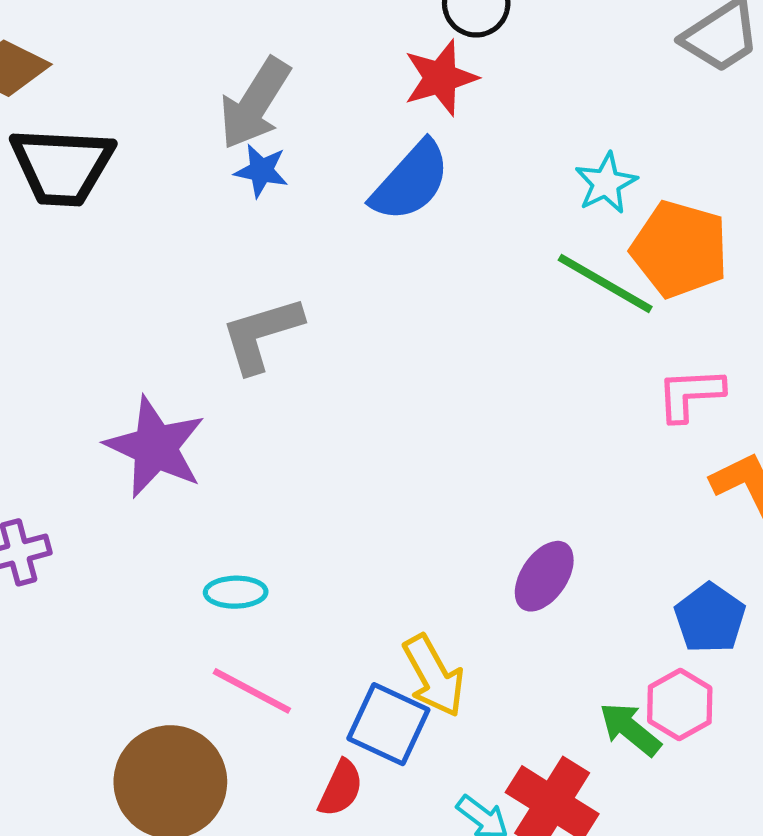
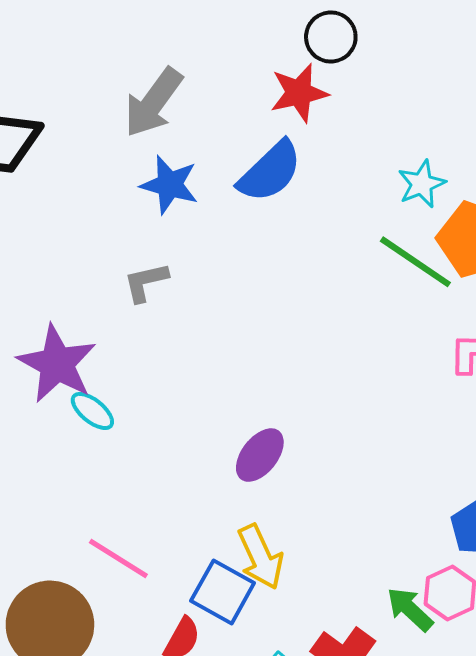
blue star: (261, 171) -> (170, 185), moved, size x1.4
gray L-shape: (262, 334) -> (146, 282), size x0.7
purple ellipse: (544, 576) -> (260, 455), moved
cyan ellipse: (236, 592) -> (92, 411), moved, turned 36

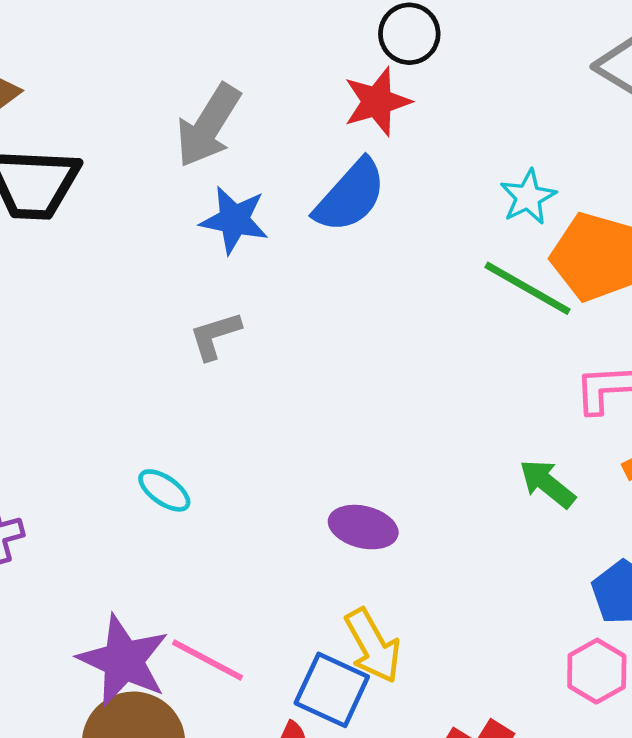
purple star: (57, 364) -> (123, 661), moved
purple ellipse: (260, 455) -> (363, 527), turned 70
green arrow: (410, 609) -> (547, 484), moved

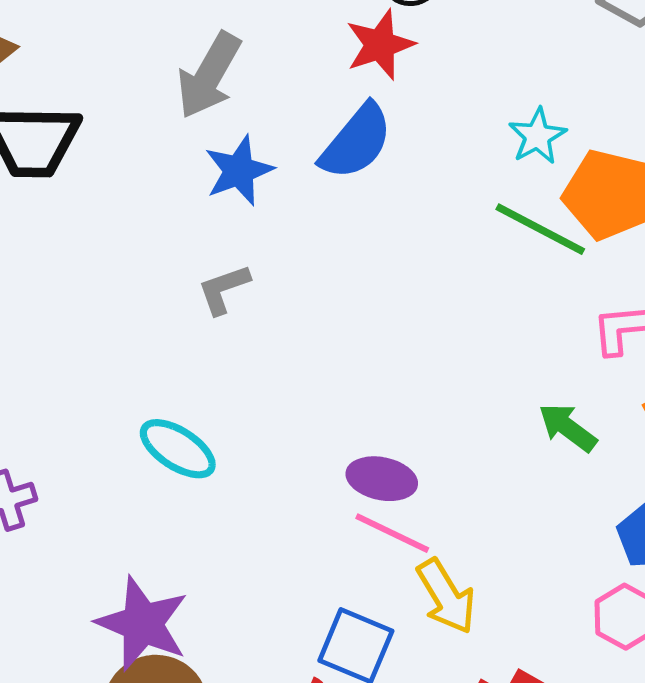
blue star: (234, 220) -> (239, 171), turned -30
cyan ellipse: (164, 490) -> (178, 449), size x1.4
yellow arrow: (373, 646) -> (446, 596), moved
pink line: (207, 660) -> (392, 533), moved

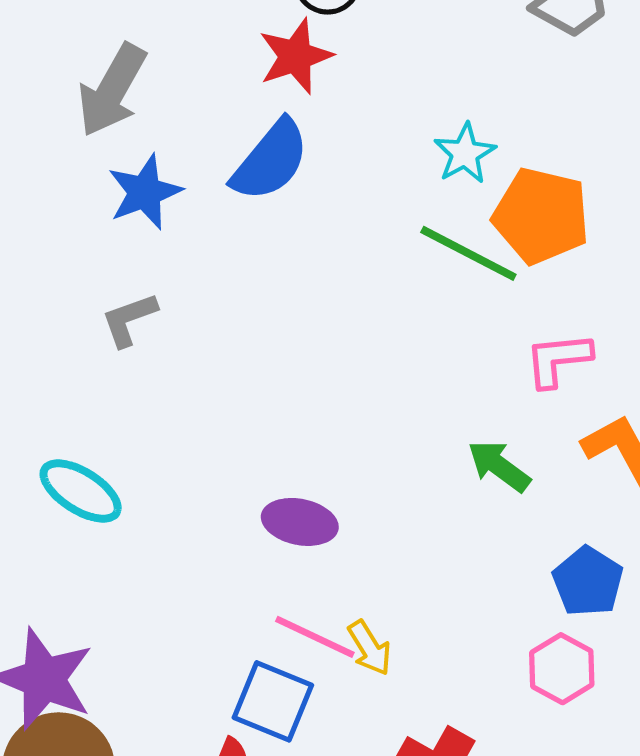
pink line: (392, 533) -> (315, 637), moved
yellow arrow: (446, 596) -> (370, 648), size x0.7

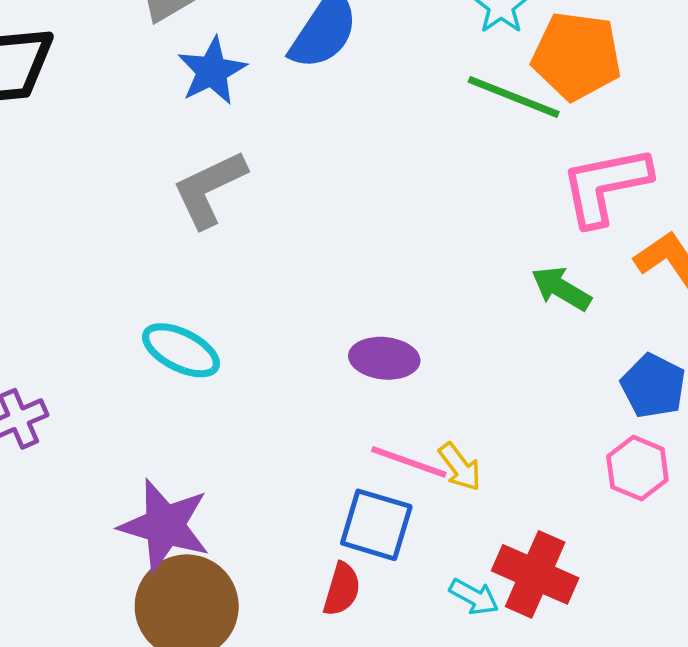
gray L-shape: (129, 319) -> (209, 189), size x1.5
pink L-shape: (558, 360) -> (605, 186), size x1.5

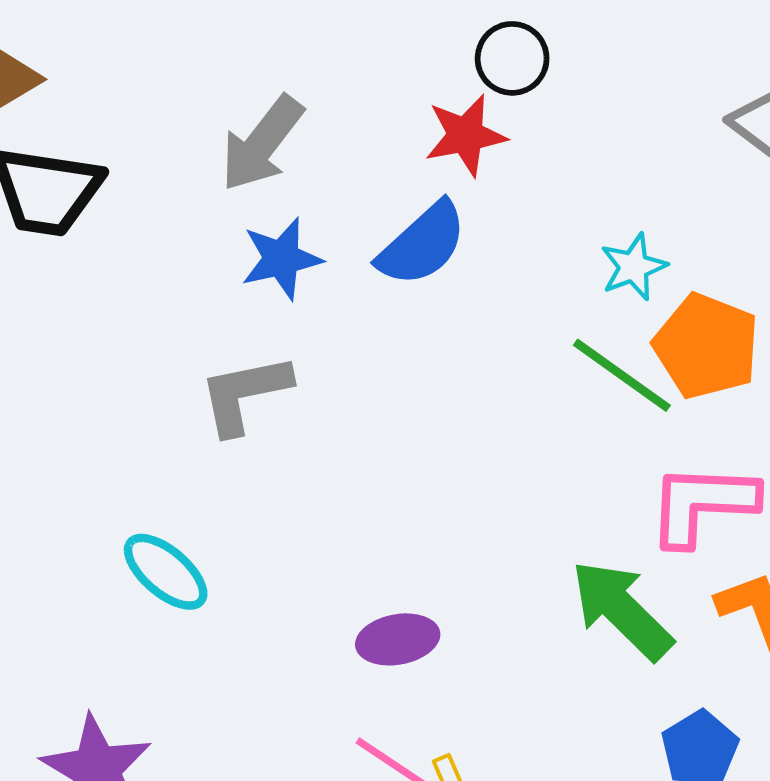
green arrow: (561, 289) -> (622, 610), size x1.6
purple ellipse: (384, 358) -> (398, 639), turned -30

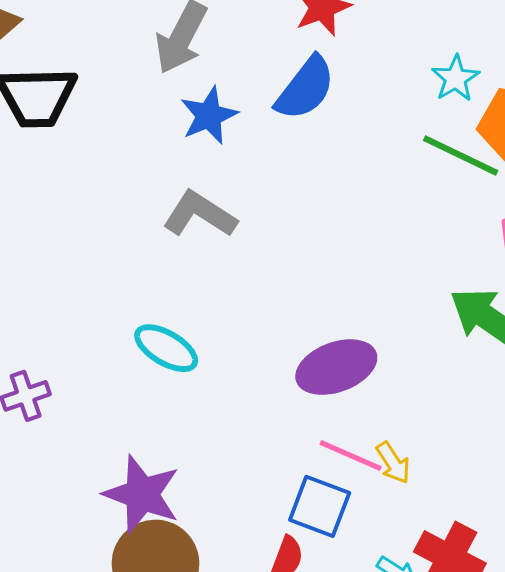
gray L-shape: (245, 394) -> (200, 214), turned 54
purple ellipse: (398, 639) -> (336, 367), size x1.4

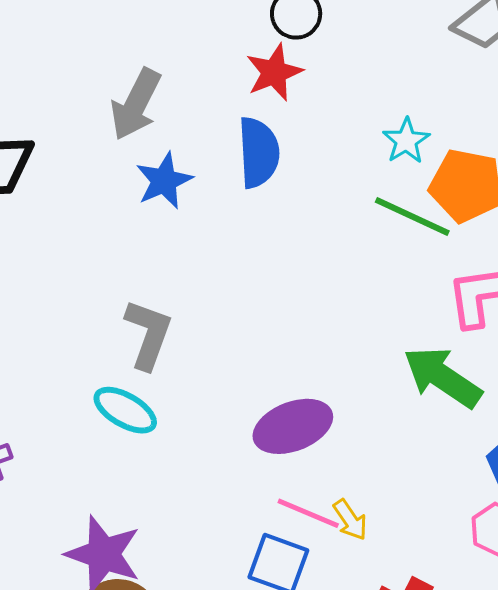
blue semicircle: (305, 88) -> (259, 152), turned -40
gray L-shape: (200, 214) -> (148, 334), moved, turned 78

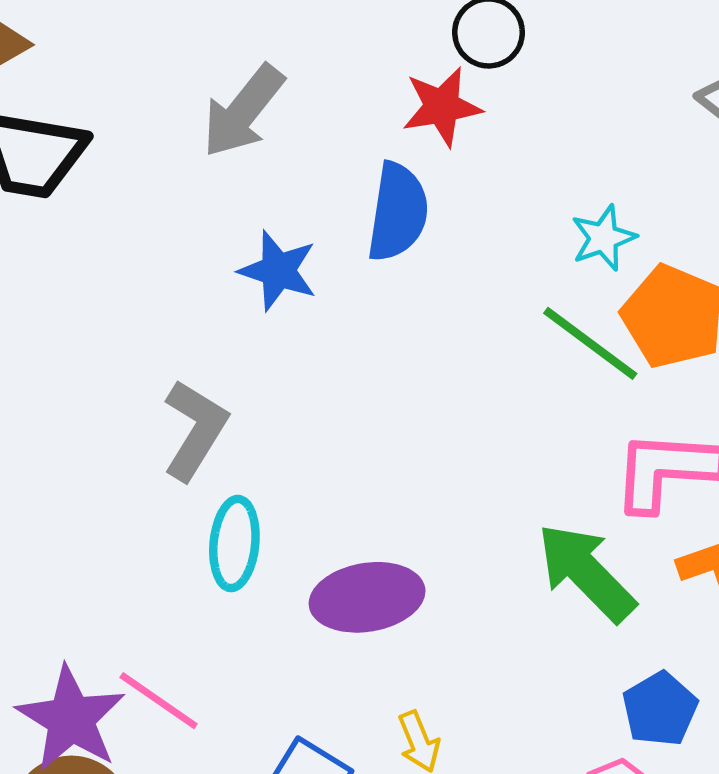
blue star: (164, 181) -> (278, 271), moved, turned 30
cyan ellipse: (125, 410) -> (234, 544), moved, turned 54
pink line: (308, 513) -> (159, 701), moved

